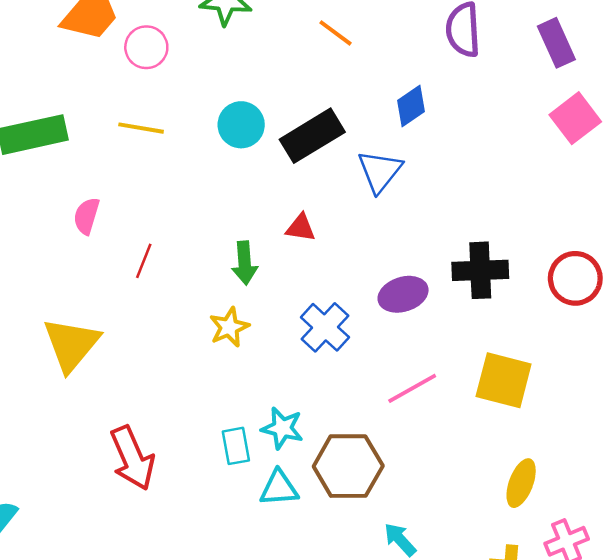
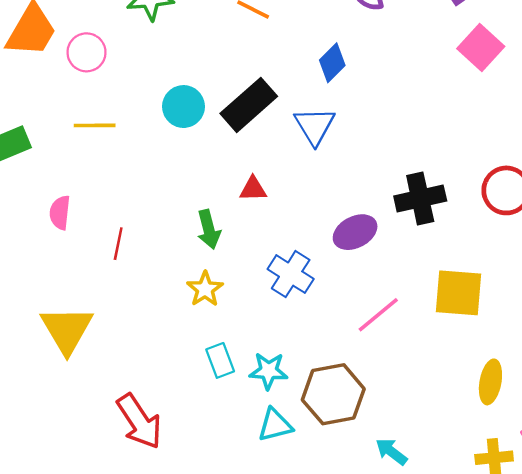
cyan rectangle: (236, 446) -> (220, 360), moved

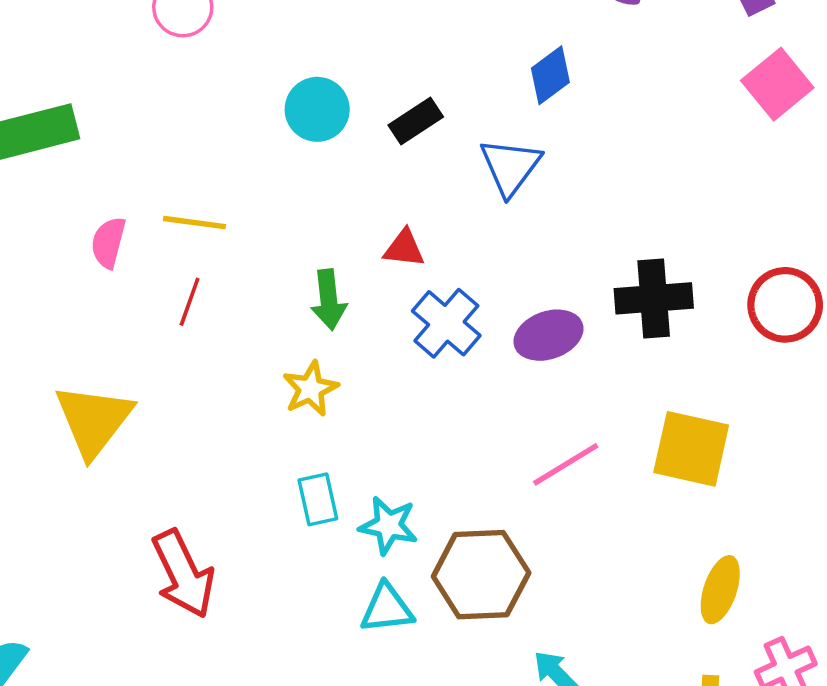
black rectangle: (249, 105) -> (416, 121), size x0.6
yellow line: (95, 125) -> (195, 223), moved
blue cross: (291, 274) -> (446, 323), moved

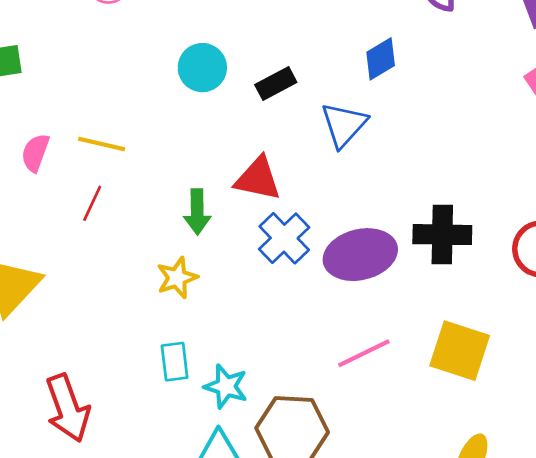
red triangle: (404, 248) -> (258, 179), size x1.5
purple ellipse: (548, 335) -> (360, 255), size x1.4

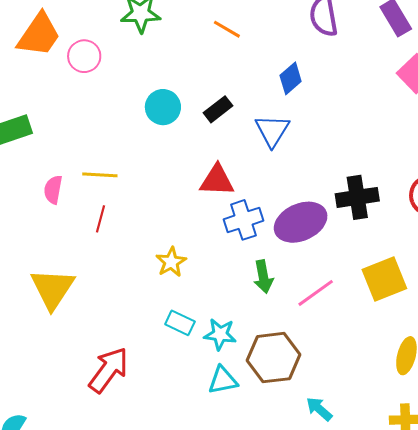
green arrow: (197, 212) -> (263, 277), moved
blue cross: (284, 238) -> (244, 220), turned 36
yellow square: (460, 351) -> (384, 279), turned -30
cyan rectangle: (175, 362) -> (180, 323), turned -48
red arrow: (68, 408) -> (109, 370), turned -114

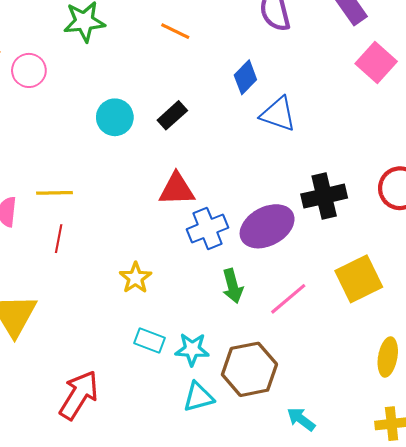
blue triangle: (272, 131) -> (278, 114), moved, turned -39

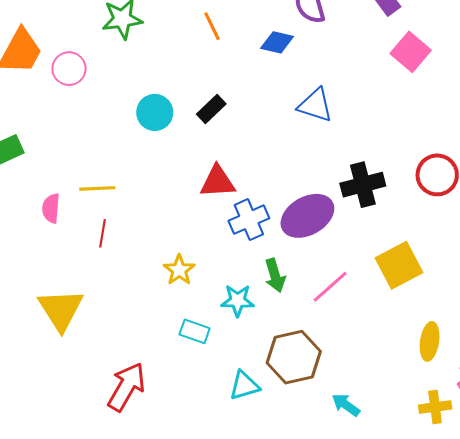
orange line: (175, 31) -> (212, 26), turned 40
blue diamond: (245, 77) -> (277, 42), moved, turned 60
cyan star: (192, 349) -> (238, 300), moved

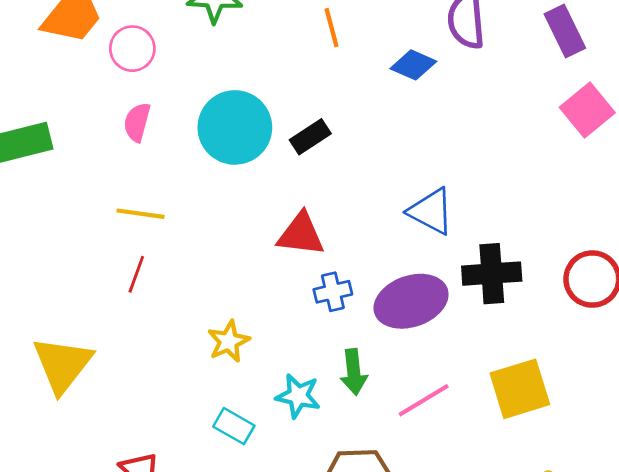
blue triangle: (315, 105) -> (431, 211), moved
cyan circle: (155, 112) -> (235, 127), size x1.5
pink semicircle: (51, 208) -> (137, 122), moved
blue cross: (249, 220) -> (333, 292), size x0.7

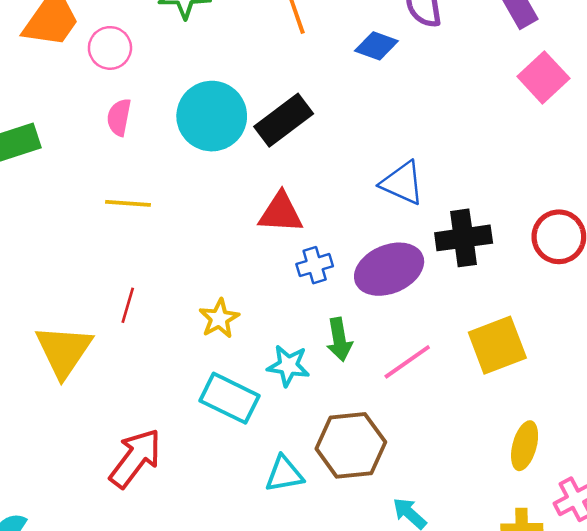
black rectangle: (310, 137) -> (284, 120), size x1.5
red line: (136, 274) -> (128, 305), moved
cyan rectangle: (234, 426) -> (230, 398), size x1.5

